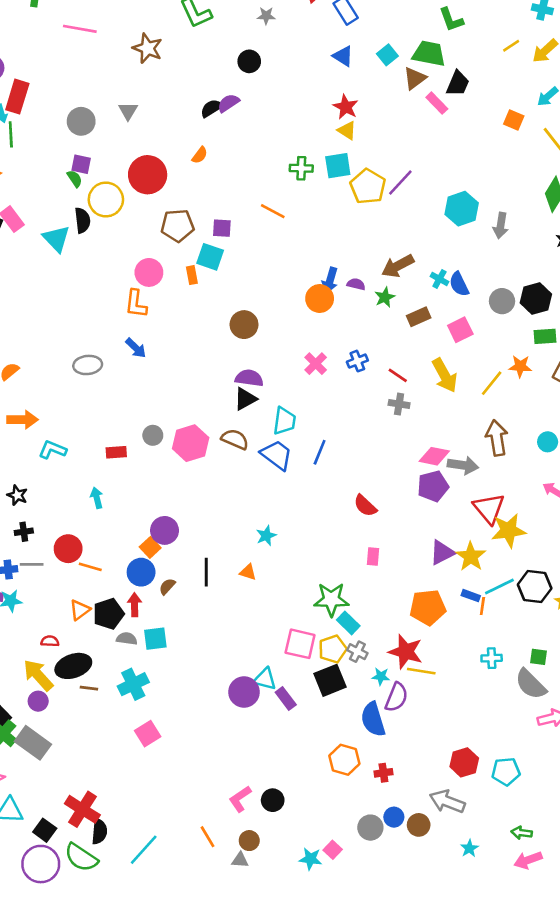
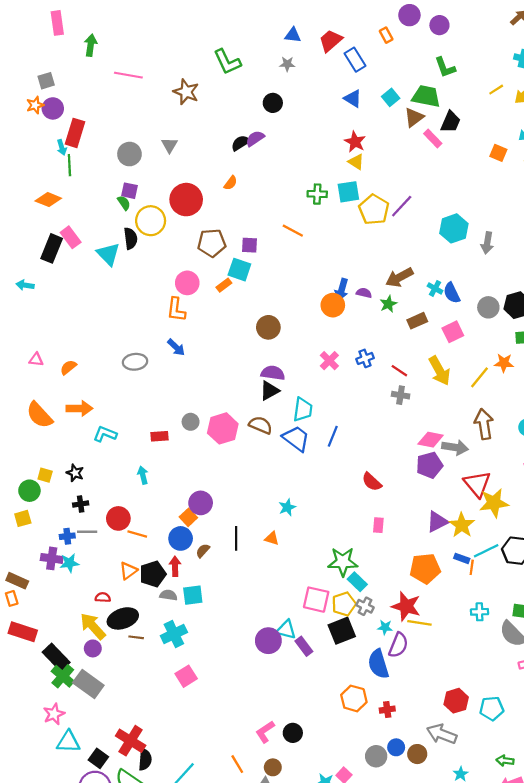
orange rectangle: (192, 275) -> (224, 285), turned 64

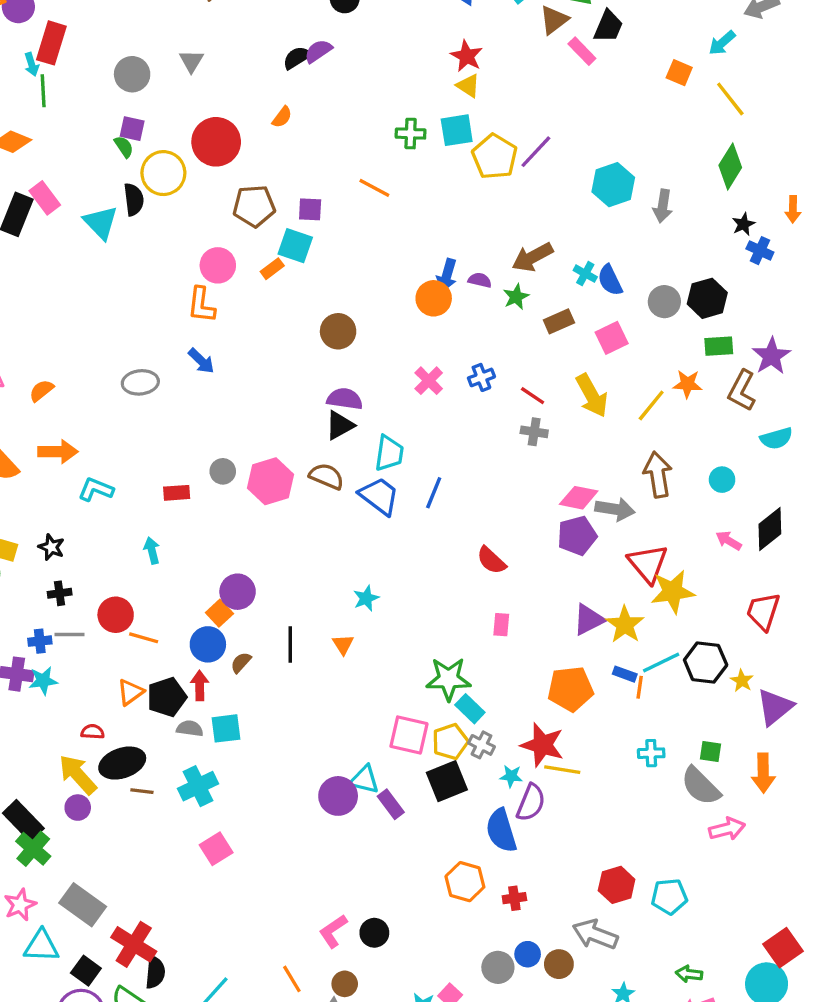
orange triangle: (272, 538) -> (343, 644), turned 40
gray rectangle: (88, 684) -> (83, 905), moved

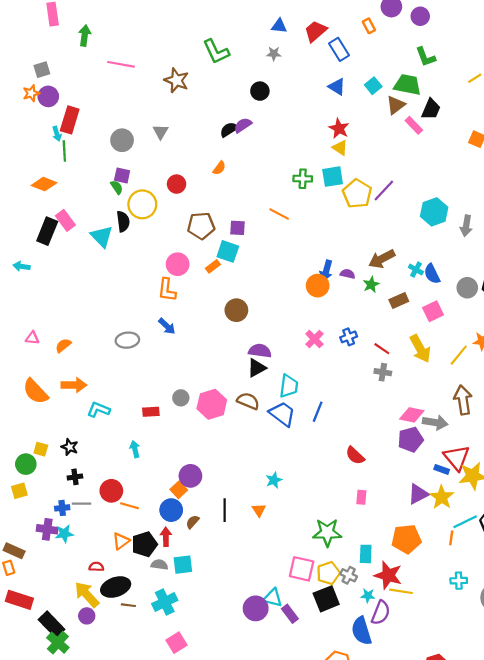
red circle: (216, 142) -> (177, 184), size x0.6
brown circle: (338, 331) -> (236, 310), moved
blue rectangle: (625, 674) -> (442, 469), moved
cyan rectangle: (470, 709) -> (366, 554), moved, turned 48

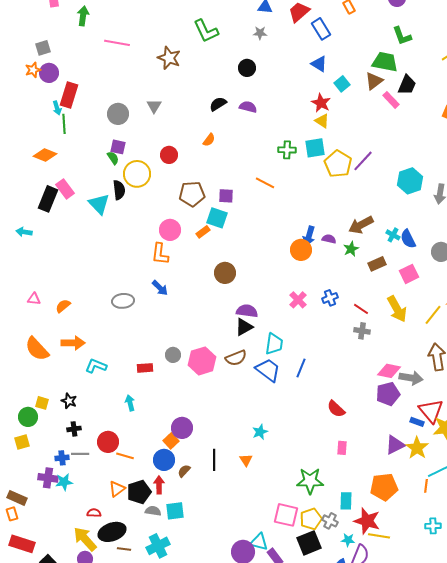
cyan square: (373, 86) -> (342, 84), moved
purple semicircle: (243, 125) -> (248, 107), moved, turned 48
brown semicircle: (248, 401) -> (236, 358), turned 135

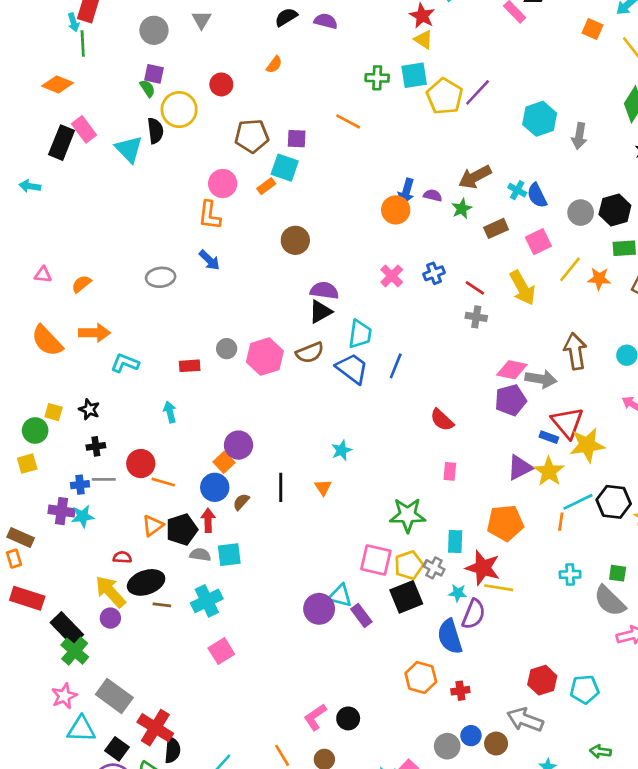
yellow line: (433, 315) -> (570, 269), moved

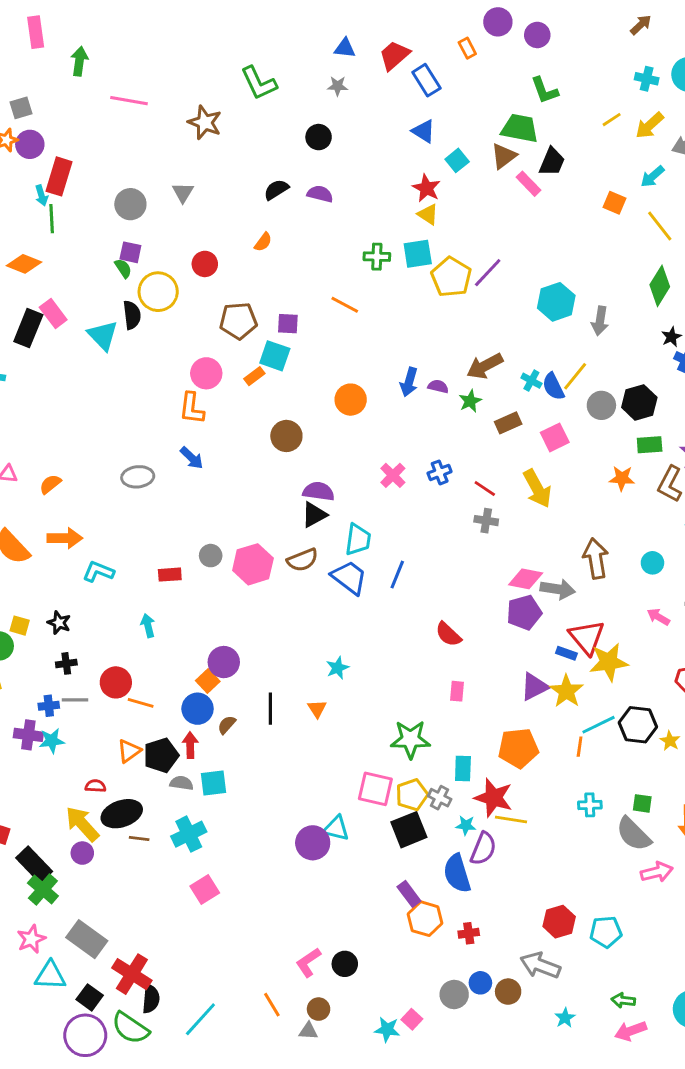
orange circle: (396, 210) -> (351, 400), moved
yellow line: (570, 269) -> (575, 376), moved
purple rectangle: (361, 615) -> (409, 894), moved

